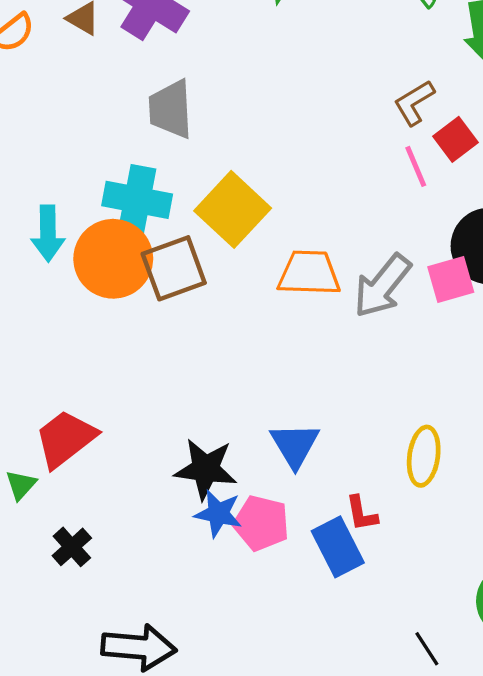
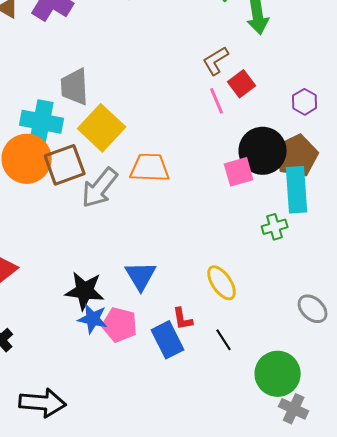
gray trapezoid: (171, 109) -> (75, 87), moved
gray arrow: (382, 286) -> (100, 188), moved
yellow ellipse: (424, 456) -> (222, 283), turned -42
black line: (427, 649) -> (224, 340), moved

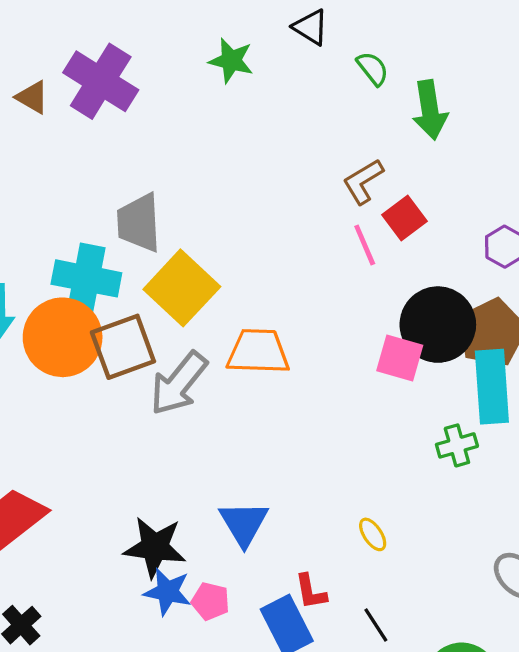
pink square: (239, 172) -> (400, 358), turned 32
yellow ellipse: (222, 283) -> (373, 534), size x0.6
pink pentagon: (120, 325) -> (210, 601), size x0.7

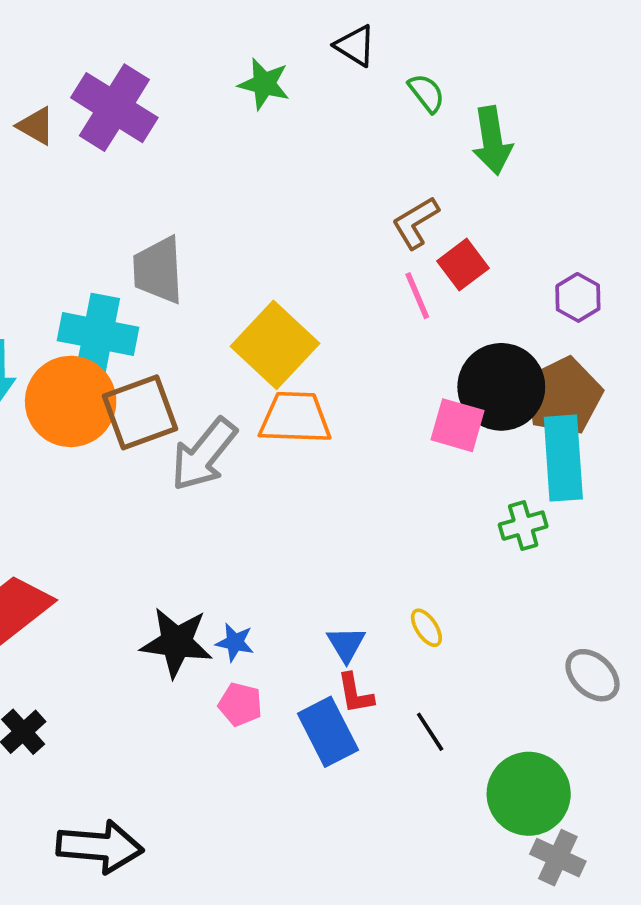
yellow square: (182, 288) -> (275, 345), moved
blue triangle: (244, 523) -> (346, 644), moved, size x0.7
blue star: (168, 592) -> (235, 642), moved, size x0.7

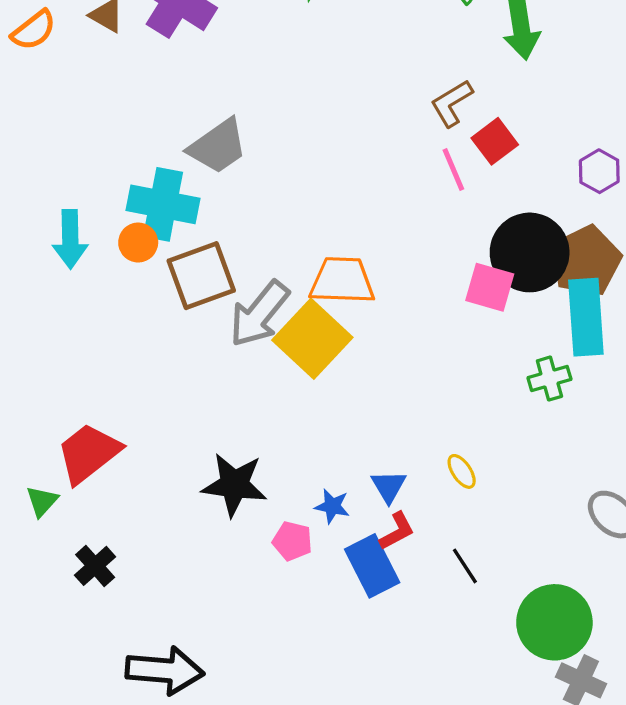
gray trapezoid: (158, 270) -> (218, 146), turned -122
yellow square: (275, 345) -> (312, 339), moved
orange circle: (71, 401) -> (138, 243), moved, size x0.5
blue star: (235, 642) -> (332, 506), moved
red L-shape: (355, 693) -> (397, 531), turned -108

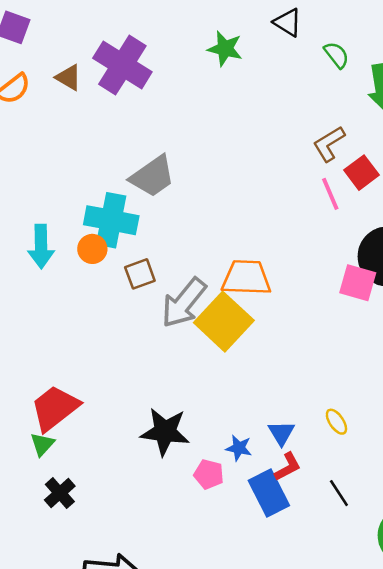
brown square: (201, 276) -> (140, 274), size x0.6
green triangle: (42, 501) -> (42, 444), moved

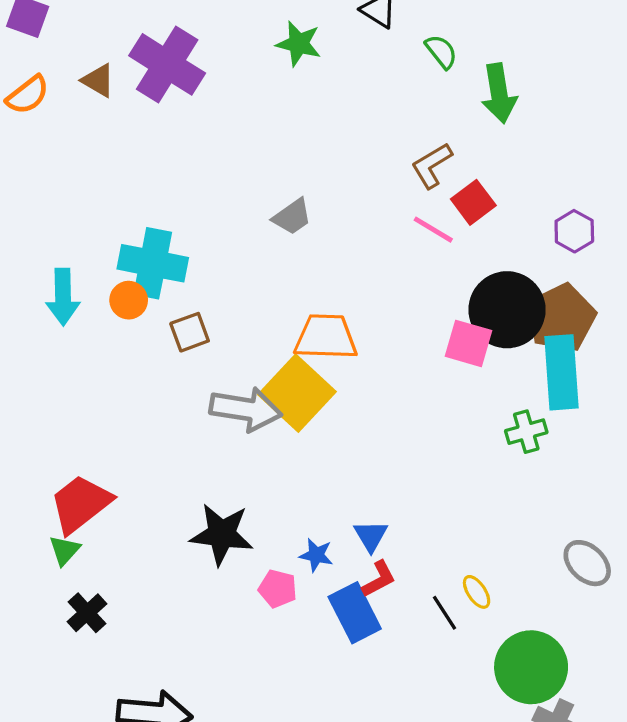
gray trapezoid: (152, 176) -> (292, 217), moved, size x0.7
pink line: (330, 194) -> (433, 230), turned -36
gray arrow: (184, 303) -> (246, 409), moved, turned -120
yellow ellipse: (336, 422) -> (477, 592), moved

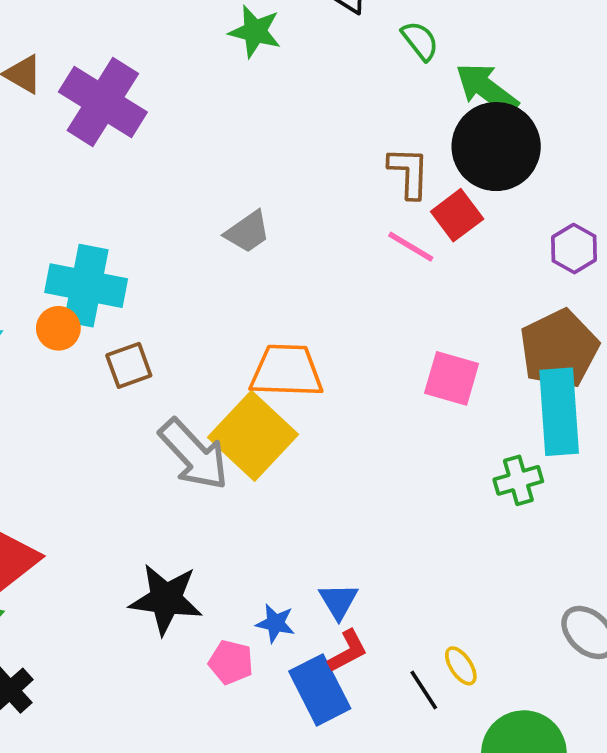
purple cross: (167, 64) -> (103, 102), moved
green arrow: (499, 93) -> (487, 89), turned 136
brown L-shape: (432, 165) -> (409, 172), turned 123
black circle: (507, 310) -> (496, 147), moved
gray arrow: (246, 409) -> (194, 454), turned 38

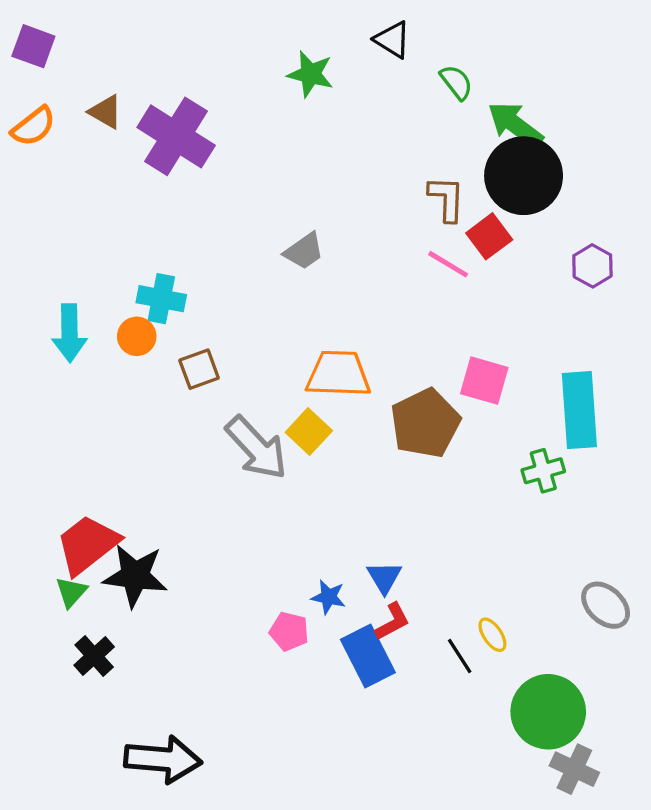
cyan cross: (86, 286) -> (161, 299), size x0.7
brown pentagon: (559, 349) -> (425, 423), moved
yellow square: (253, 436) -> (309, 431), size x0.6
black star: (166, 599) -> (135, 576), moved

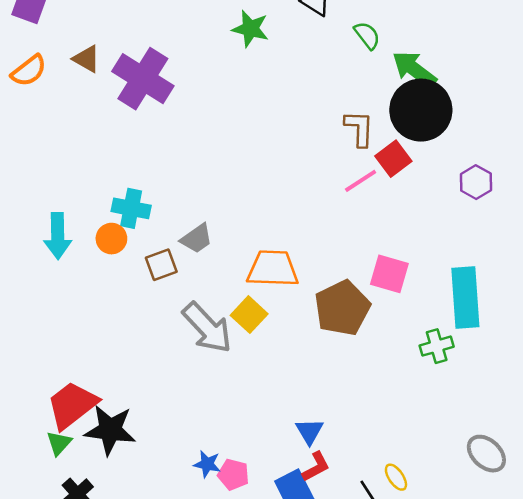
gray trapezoid: (304, 251) -> (197, 239), moved
pink line: (448, 264) -> (361, 181), turned -64
blue star: (329, 597) -> (207, 464), moved

